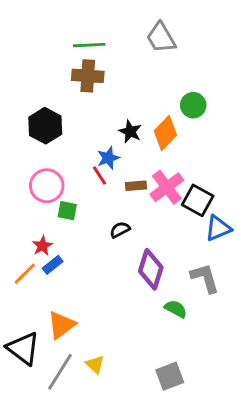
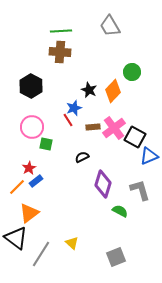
orange triangle: (61, 325) -> (29, 213), moved
yellow triangle: (95, 364) -> (72, 243), moved

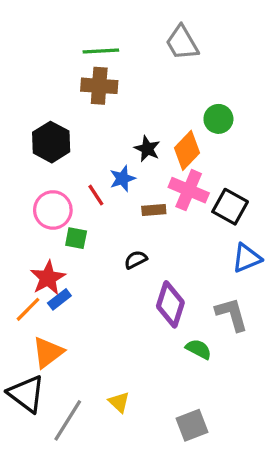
red line: (68, 120) -> (96, 195), moved
pink cross: (114, 128) -> (189, 190), moved, turned -30
black square: (135, 137) -> (230, 207), moved
red star: (29, 168) -> (48, 278), size x1.5

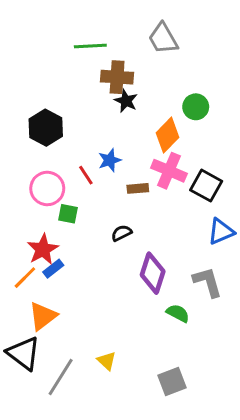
brown cross: (99, 86) -> (117, 77), moved
black star: (147, 149) -> (126, 101), moved

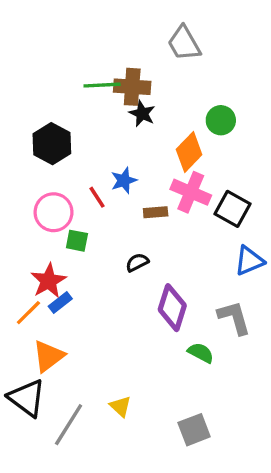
green line: (90, 46) -> (102, 85), moved

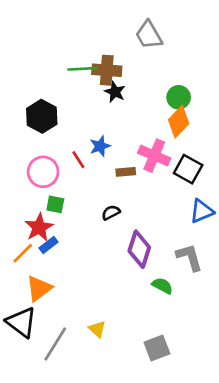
orange diamond: (189, 152) -> (179, 122), moved
green square: (77, 241) -> (55, 204), moved

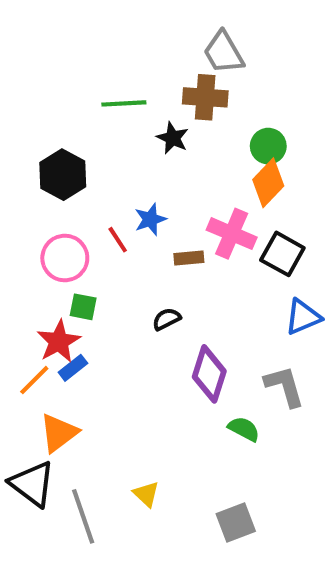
brown cross: (107, 70) -> (205, 97), moved
gray line: (55, 344) -> (83, 516), turned -51

